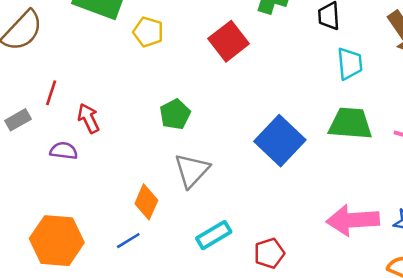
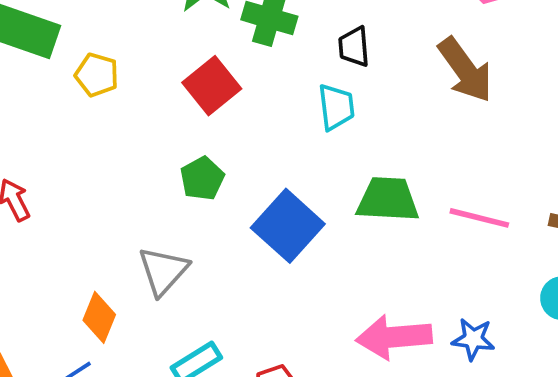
cyan trapezoid: (350, 64) -> (336, 107), moved
green pentagon: (175, 114) -> (202, 179), moved

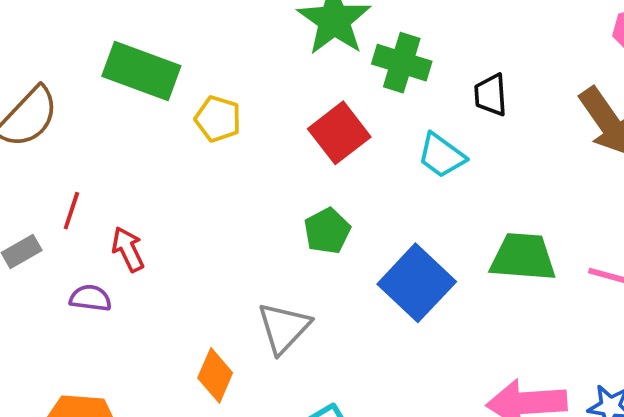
cyan trapezoid: (336, 107) -> (441, 155), moved, turned 132

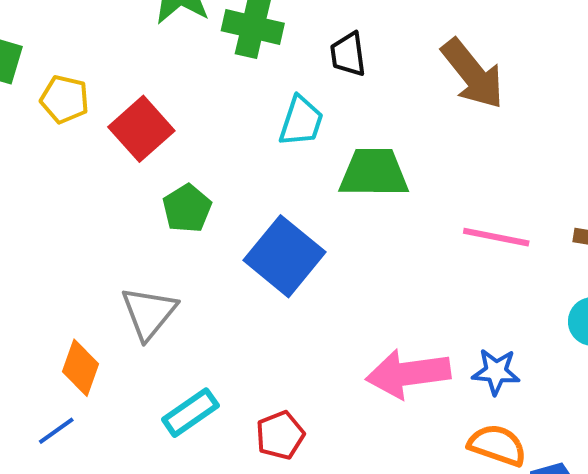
red square: (339, 133) -> (141, 129), moved
cyan trapezoid: (441, 155) -> (301, 121), turned -104
green trapezoid: (523, 257) -> (374, 173), moved

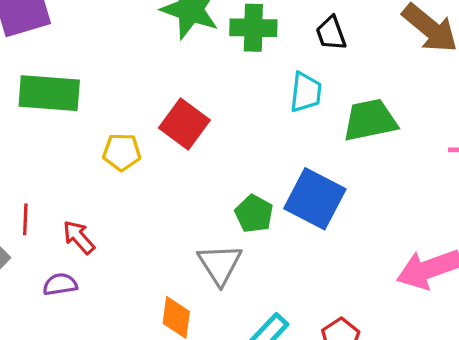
yellow pentagon: (65, 99) -> (122, 152), moved
green pentagon: (187, 208) -> (254, 214), moved

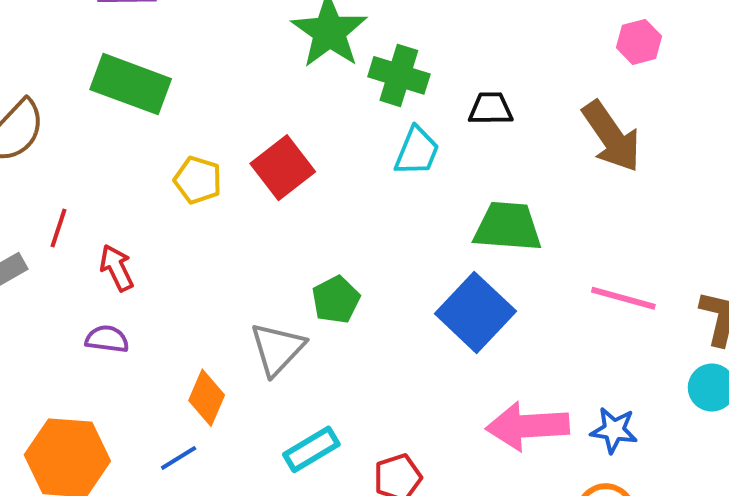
black trapezoid: (331, 33) -> (491, 109), turned 93
cyan trapezoid: (306, 92) -> (417, 151), moved
blue square: (315, 199) -> (475, 312), moved
purple semicircle: (60, 284) -> (107, 339), moved

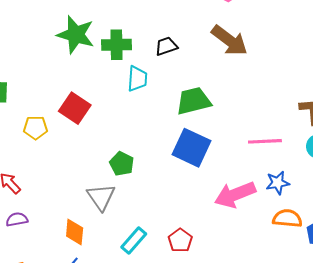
pink line: (623, 298) -> (265, 141), moved

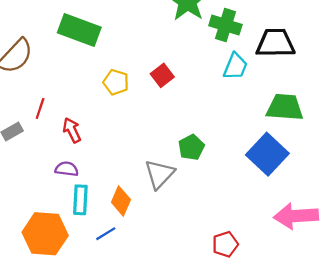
black trapezoid: (166, 46) -> (275, 43), size x1.6
red square: (75, 108) -> (162, 75), size x0.7
cyan rectangle: (134, 240) -> (80, 200), moved, turned -56

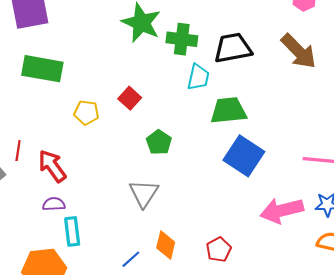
green trapezoid: (285, 107) -> (228, 111), moved
red arrow: (72, 130) -> (52, 166), size x1.4
green pentagon: (191, 147) -> (159, 142), moved
orange diamond: (121, 201) -> (166, 245), moved
blue line: (106, 234) -> (131, 259), moved

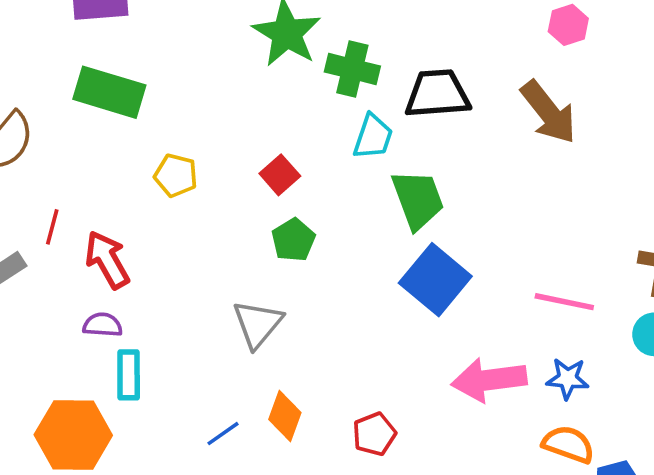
red square: (130, 98) -> (280, 175), moved
green trapezoid: (228, 111) -> (418, 200), turned 69

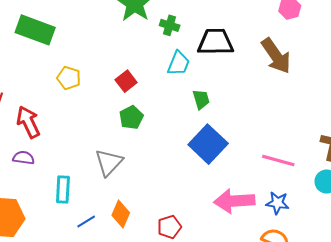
green cross: (352, 69) -> (170, 25), size x0.7
green trapezoid: (418, 200) -> (201, 99), size x0.6
cyan rectangle: (129, 375) -> (63, 189), moved

